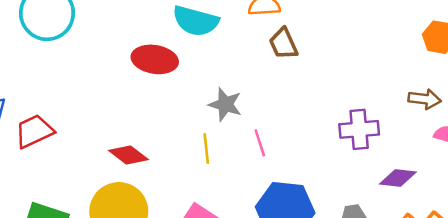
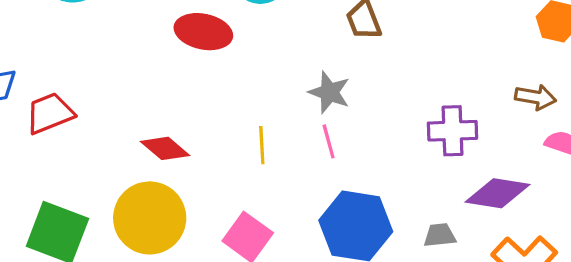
gray star: (225, 104) -> (329, 92), moved
purple diamond: (398, 178) -> (497, 193), size x1.4

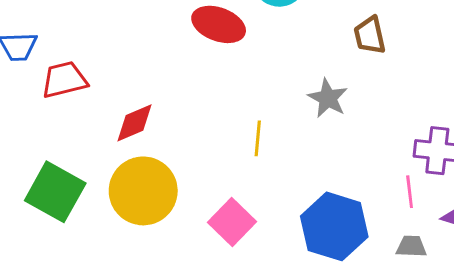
pink line: (329, 141) -> (410, 192), moved
red diamond: (165, 148) -> (134, 123), moved, turned -72

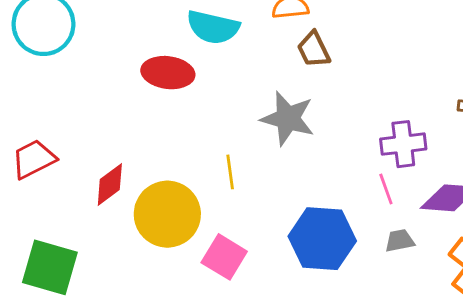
gray star: (328, 98) -> (288, 118), size x1.4
yellow circle: (143, 191) -> (167, 214), moved

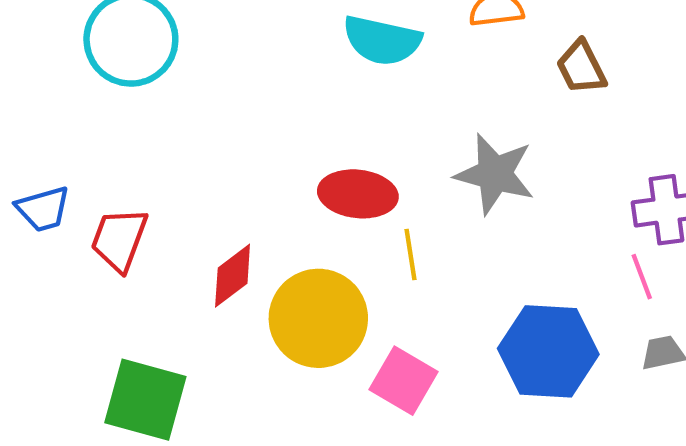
brown trapezoid: (314, 49) -> (581, 67), moved
red ellipse: (168, 73) -> (358, 194), moved
red trapezoid: (34, 159) -> (119, 239), turned -42

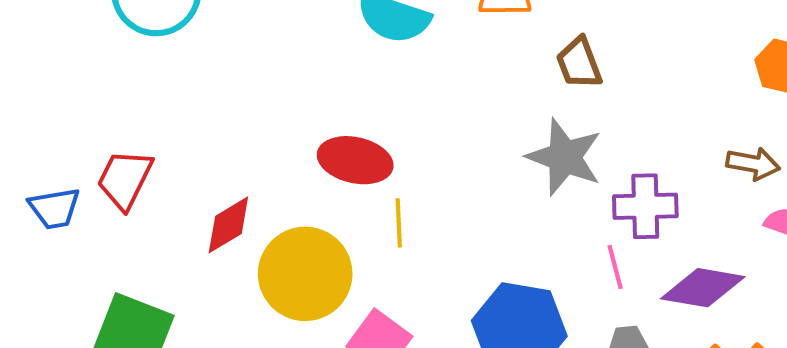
gray star: (495, 174) -> (564, 157), moved
blue trapezoid: (43, 209) -> (54, 208), moved

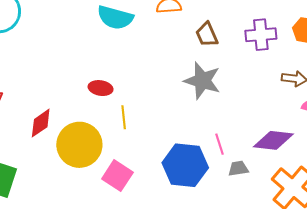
red ellipse: (355, 160) -> (101, 88), size x0.7
purple cross: (645, 206) -> (261, 35), moved
pink line: (615, 267) -> (219, 144), moved

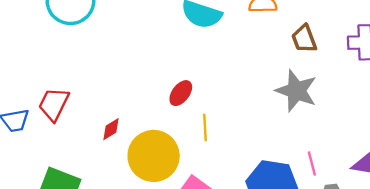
red ellipse: (101, 88) -> (181, 93), turned -65
red diamond: (41, 123) -> (111, 129), size x0.7

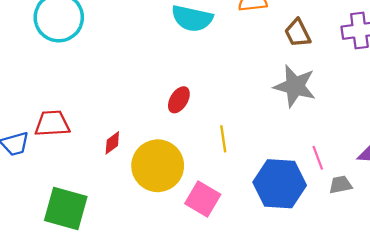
red trapezoid: (54, 104) -> (52, 124), turned 66
yellow line: (205, 127) -> (223, 139), moved

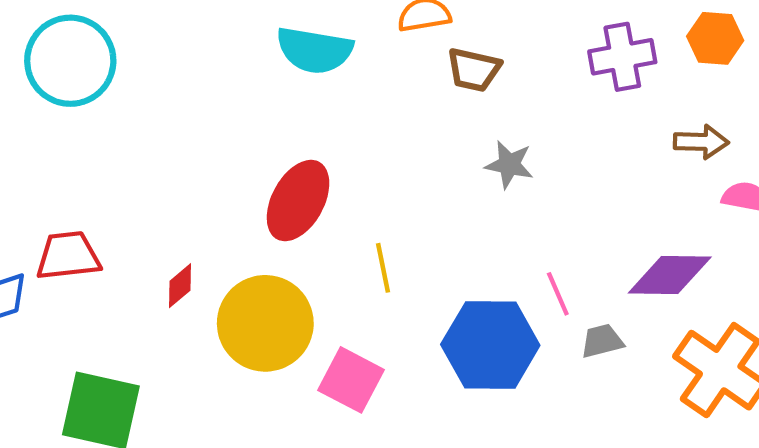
brown trapezoid: (298, 33) -> (474, 70), moved, turned -48
gray star: (295, 86) -> (509, 165), size x0.6
red ellipse: (179, 100) -> (298, 201), size x1.6

